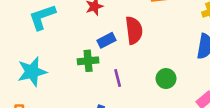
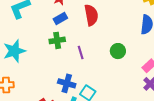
blue rectangle: (106, 40) -> (60, 18), moved

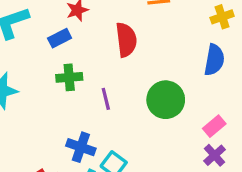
blue rectangle: (60, 18) -> (60, 38), moved
green circle: (118, 51) -> (166, 100), size x1.5

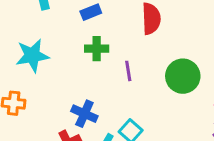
blue cross: (81, 147) -> (84, 114), moved

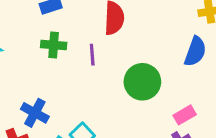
purple line: (128, 71) -> (92, 55), moved

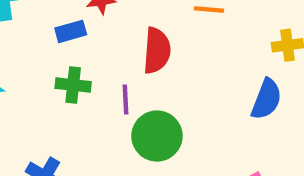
green circle: (142, 82) -> (157, 136), moved

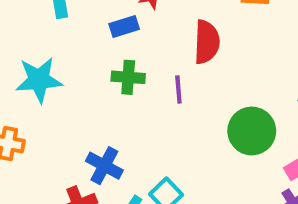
green circle: (157, 136) -> (252, 131), moved

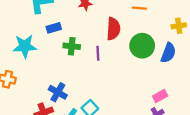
blue rectangle: (124, 26) -> (54, 28), moved
green circle: (252, 131) -> (142, 46), moved

